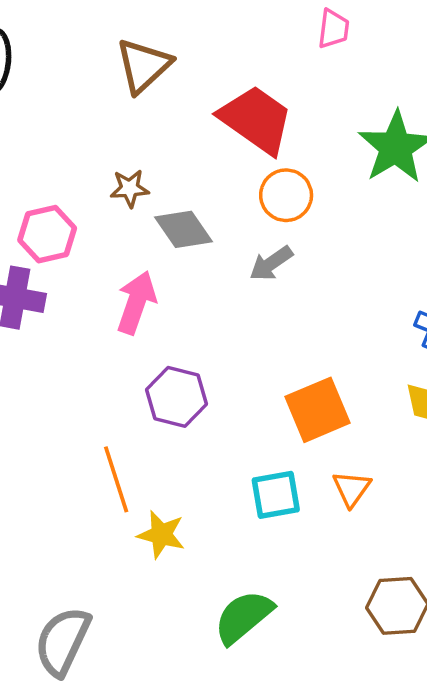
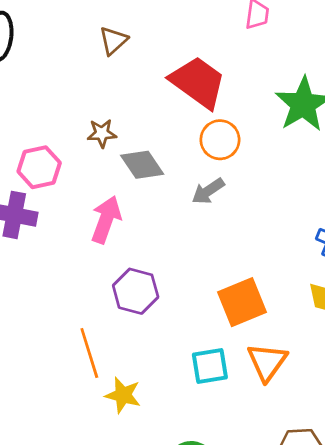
brown triangle: (143, 66) -> (113, 41), size x0.7
orange triangle: (352, 489) -> (267, 362), size x1.4

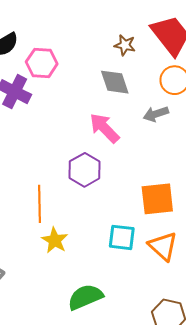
brown star: (102, 133) -> (125, 45), moved
pink arrow: (106, 220) -> (104, 128), moved, turned -80
orange triangle: (267, 362) -> (163, 246), turned -40

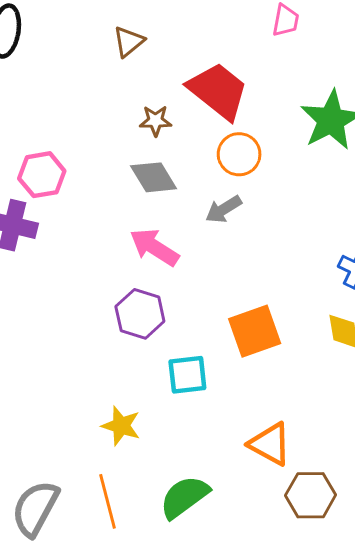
orange line: (40, 204) -> (107, 501), moved
cyan square: (122, 237) -> (187, 375), moved
orange triangle: (163, 246) -> (270, 444), moved

